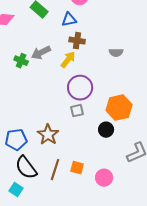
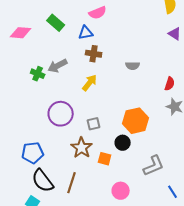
yellow arrow: (68, 60) -> (90, 83), moved
purple circle: (80, 88) -> (61, 114), moved
brown star: (48, 135) -> (82, 148), moved
orange square: (77, 168) -> (105, 159), moved

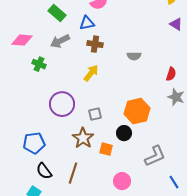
pink diamond: (21, 33) -> (22, 40), moved
gray arrow: (58, 66) -> (60, 41), moved
black semicircle: (43, 181) -> (44, 171), size x0.7

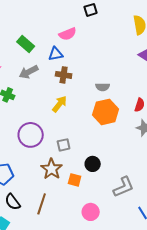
orange hexagon: (137, 111) -> (106, 112), moved

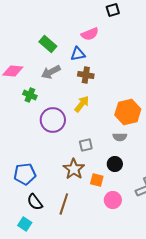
gray semicircle: (103, 87) -> (120, 137), moved
purple circle: (31, 135) -> (53, 120), moved
pink circle: (91, 212) -> (113, 200), moved

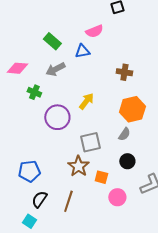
brown cross: (86, 75) -> (124, 72), moved
gray semicircle: (120, 137) -> (124, 134), turned -56
gray square: (86, 145) -> (90, 142), size x1.5
black circle: (115, 164) -> (127, 161), moved
black semicircle: (35, 202) -> (39, 199), turned 72

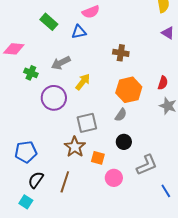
gray arrow: (55, 69) -> (61, 63), moved

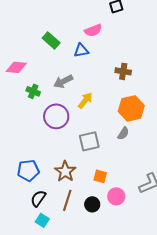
black circle: (124, 142) -> (92, 204), moved
brown star: (75, 147) -> (65, 171), moved
cyan square: (26, 202) -> (42, 220), moved

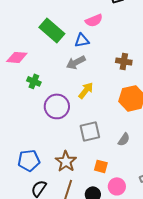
green rectangle: (51, 40) -> (52, 30), size x1.4
gray arrow: (63, 81) -> (76, 62), moved
gray semicircle: (123, 133) -> (124, 139), moved

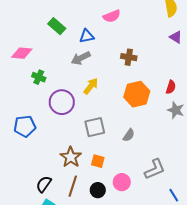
pink semicircle: (94, 20) -> (112, 16), moved
green rectangle: (52, 30) -> (57, 26), size x0.7
blue pentagon: (29, 160) -> (25, 126), moved
orange square: (101, 166) -> (98, 161), moved

